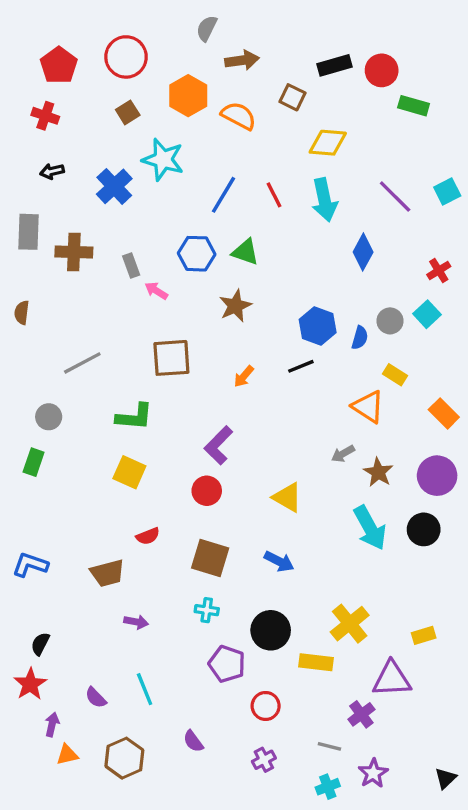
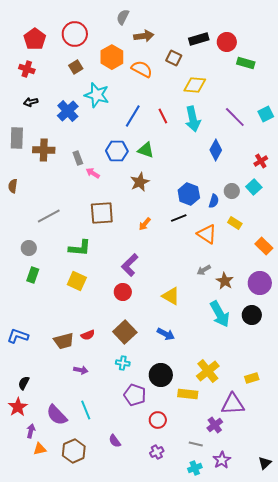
orange triangle: (368, 407) -> (207, 234), moved
green rectangle: (34, 462) -> (33, 275), moved
red semicircle: (148, 536) -> (88, 335), moved
brown square: (210, 558) -> (125, 332), turned 30
purple semicircle: (96, 698) -> (57, 415), size x1.6

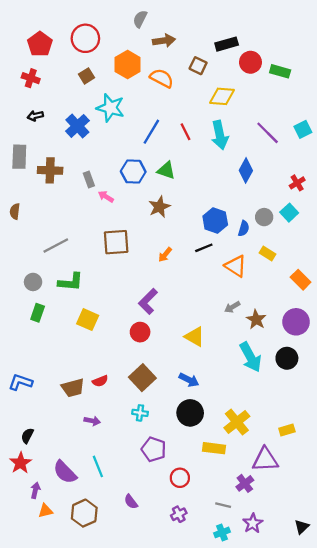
red circle: (227, 42) -> (250, 62), moved
green L-shape: (80, 248) -> (71, 282), moved
black circle: (161, 375) -> (190, 413), moved

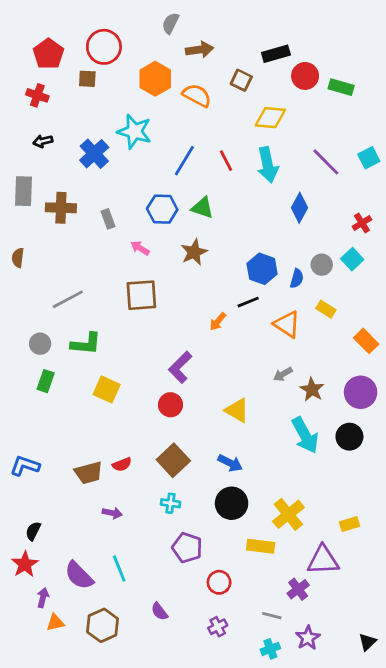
brown square: (87, 76) -> (87, 79), moved, turned 35
pink arrow: (106, 197) -> (140, 248), moved
orange arrow: (165, 255) -> (218, 322), moved

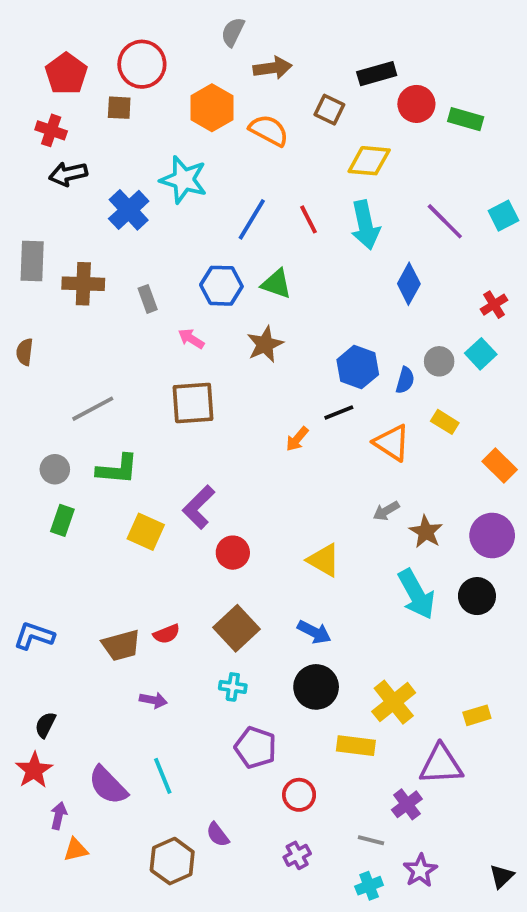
black arrow: (43, 141) -> (68, 174), moved, size x1.4
purple L-shape: (180, 367) -> (199, 507), moved
brown hexagon: (103, 625) -> (172, 861), moved

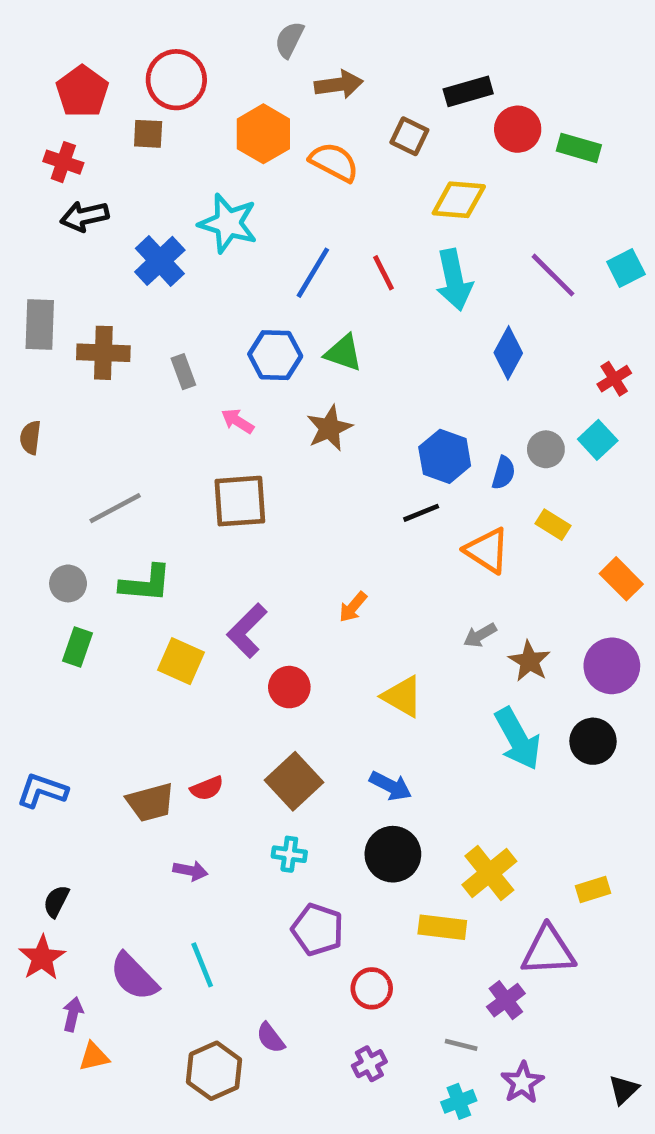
orange arrow: (297, 439) -> (353, 607), moved

